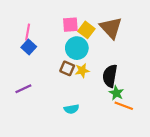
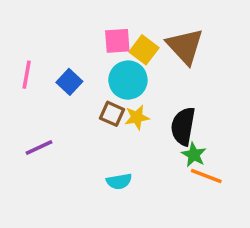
pink line: (28, 32) -> (27, 75), moved
blue square: (29, 47) -> (69, 82), moved

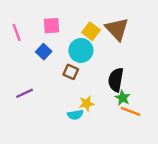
pink square: (117, 41) -> (52, 26), moved
pink line: (27, 75) -> (17, 32), moved, turned -30
yellow star: (137, 117) -> (87, 103), moved

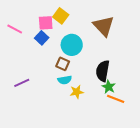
yellow square: (91, 31) -> (61, 16), moved
pink line: (17, 32) -> (15, 29), turned -42
blue square: (44, 52) -> (42, 38), moved
cyan semicircle: (75, 115) -> (65, 80), moved

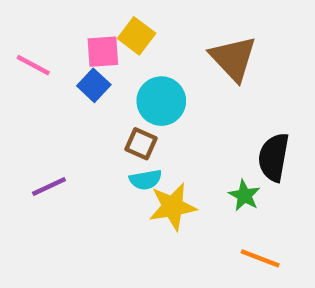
black semicircle: (103, 71) -> (274, 157), moved
yellow star: (77, 92) -> (173, 207), size x1.5
orange line: (116, 99) -> (260, 258), moved

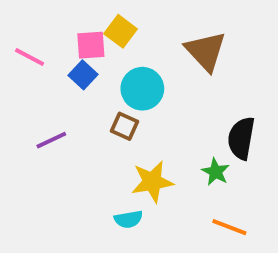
cyan semicircle: (146, 180) -> (128, 219), moved
purple line: (49, 186) -> (51, 140), moved

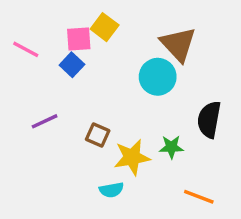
cyan circle: (142, 89) -> (158, 77), moved
brown square: (125, 126) -> (98, 135), moved
green star: (216, 172) -> (171, 147), moved, turned -30

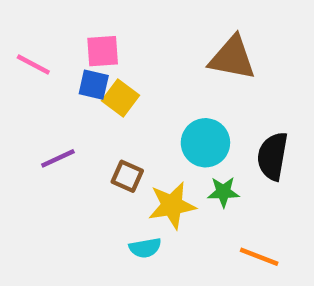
yellow square: (105, 27) -> (121, 98), moved
brown triangle: (178, 44) -> (232, 58), turned -36
blue square: (72, 65) -> (94, 85), turned -30
cyan circle: (158, 77) -> (205, 143), moved

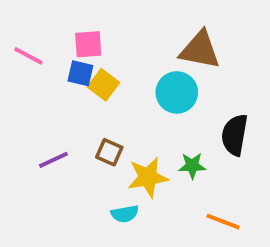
cyan circle: (205, 143) -> (177, 92), moved
purple line: (58, 158) -> (53, 160), moved

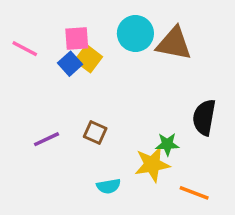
blue square: (80, 73) -> (70, 64), turned 35
yellow square: (104, 85) -> (88, 59), moved
cyan circle: (177, 92) -> (135, 34), moved
yellow star: (148, 177) -> (152, 164), moved

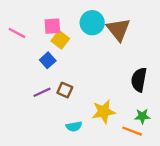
brown triangle: (174, 44) -> (118, 30), turned 40
blue square: (70, 64) -> (48, 60), moved
purple line: (47, 139) -> (42, 92), moved
green star: (167, 144) -> (142, 116), moved

